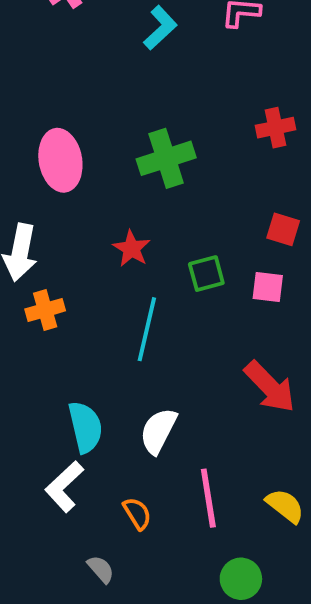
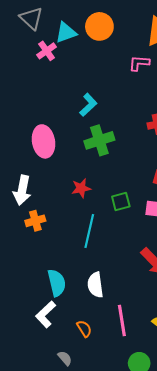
cyan L-shape: (160, 28) -> (88, 105), moved
red star: (131, 249) -> (81, 188), turned 30
white semicircle: (158, 431) -> (95, 285), turned -35

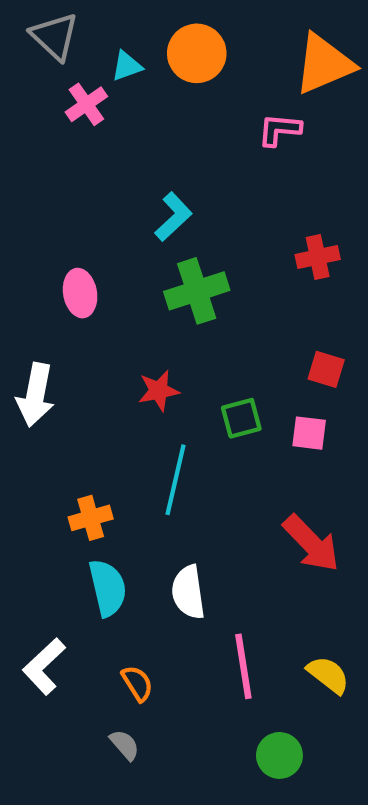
cyan triangle: (66, 33) -> (127, 66), size x0.7
pink ellipse: (43, 141) -> (80, 293), size x0.7
orange cross: (35, 221) -> (91, 518), moved
white L-shape: (46, 314) -> (44, 666), moved
orange semicircle: (84, 329) -> (137, 683), moved

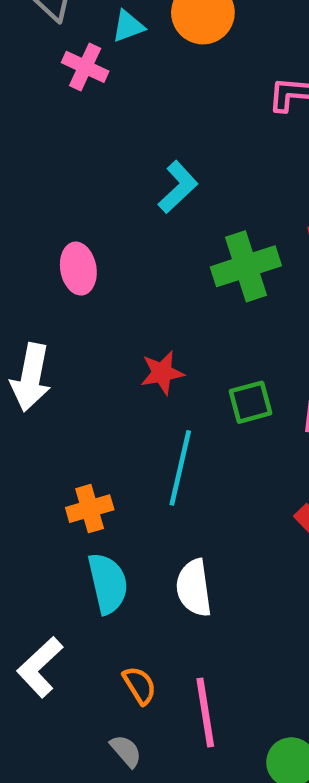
pink cross: (86, 104) -> (85, 67), turned -30
green cross: (197, 291) -> (246, 266), moved
pink line: (243, 666) -> (205, 712), moved

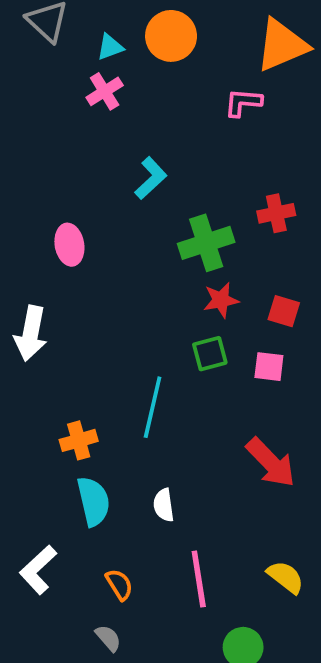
pink cross: (85, 67) -> (105, 91), moved, turned 33
red star: (162, 373) -> (221, 300), moved
white semicircle: (194, 588) -> (164, 505), size x0.7
pink line: (205, 712) -> (199, 579), moved

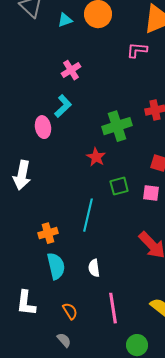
pink cross: (105, 91) -> (71, 70), moved
cyan L-shape: (151, 178) -> (63, 106), moved
red star: (221, 300) -> (96, 157), moved, turned -30
white L-shape: (38, 570) -> (26, 303), turned -40

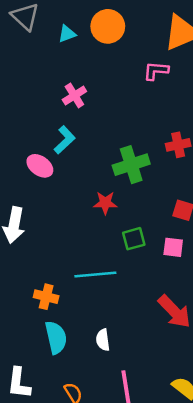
pink ellipse: (43, 127) -> (40, 166), turned -45
red star: (96, 157) -> (105, 203), turned -30
cyan line: (88, 215) -> (95, 274), turned 72
orange cross: (48, 233) -> (46, 297), turned 30

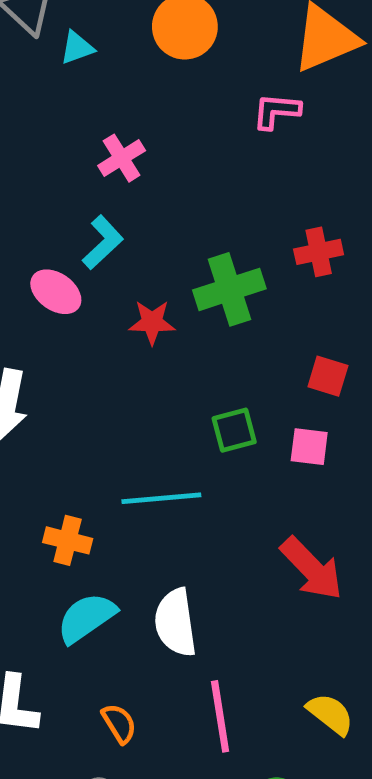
cyan triangle: (67, 34) -> (77, 48), moved
red star: (105, 203) -> (152, 322), moved
cyan semicircle: (56, 337) -> (86, 618), turned -112
white semicircle: (103, 340) -> (175, 623), size x1.6

